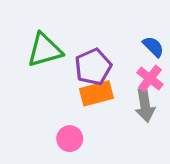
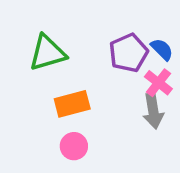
purple pentagon: (93, 67) -> (128, 53), moved
orange rectangle: (96, 93) -> (72, 104), moved

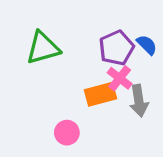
pink cross: (158, 83) -> (120, 78), moved
orange rectangle: (72, 104) -> (100, 94), moved

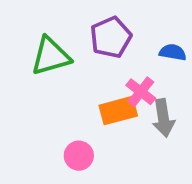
blue semicircle: (147, 45) -> (173, 52), turned -35
purple pentagon: (116, 48) -> (111, 37), moved

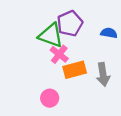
green triangle: (51, 56) -> (51, 35), moved, turned 36
pink cross: (141, 92) -> (59, 54), moved

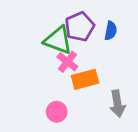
blue semicircle: (109, 33) -> (111, 31), moved, turned 91
gray arrow: (103, 74) -> (117, 104), moved

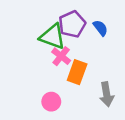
blue semicircle: (111, 31) -> (100, 28), turned -49
orange rectangle: (85, 79) -> (77, 72), turned -55

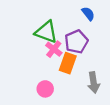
purple pentagon: (72, 24) -> (76, 42), moved
blue semicircle: (100, 28) -> (88, 14), moved

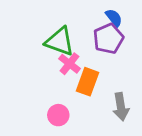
purple pentagon: (76, 42) -> (108, 39), moved

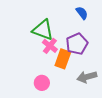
purple pentagon: (108, 39) -> (77, 44), moved
gray arrow: (121, 107) -> (87, 77), turned 84

